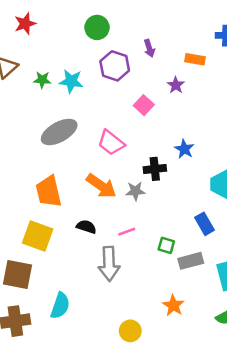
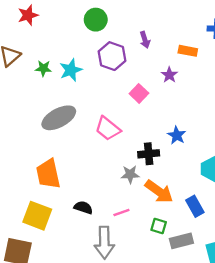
cyan star: (71, 81) -> (71, 70), turned -30
orange arrow: (101, 186) -> (159, 192), moved

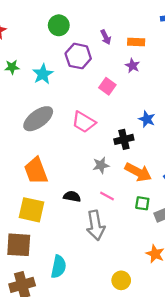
orange rectangle: (188, 51) -> (136, 42), moved
green star: (43, 68) -> (12, 67), moved
gray star: (130, 174) -> (101, 165), moved
pink line: (121, 213) -> (107, 196), turned 56

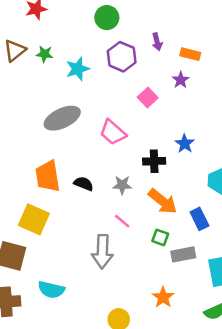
black semicircle: (72, 196) -> (84, 184), moved
cyan semicircle: (59, 267) -> (51, 290), turned 80

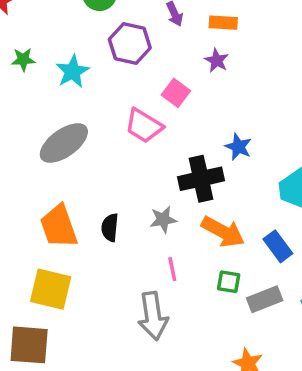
pink trapezoid: (113, 132) -> (144, 126), moved
black cross: (154, 161) -> (201, 179), size x1.4
black semicircle: (84, 184) -> (110, 227), turned -96
pink line: (122, 221) -> (172, 269), turned 49

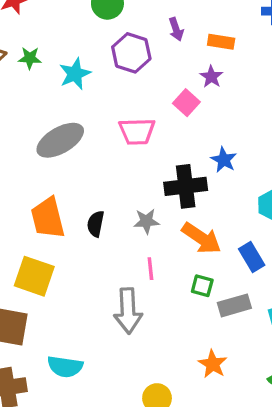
pink square: (176, 93) -> (186, 103), moved
pink trapezoid: (144, 126) -> (137, 131), turned -39

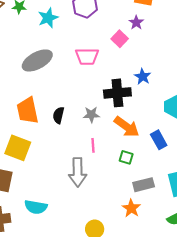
gray rectangle: (234, 305) -> (144, 185), moved

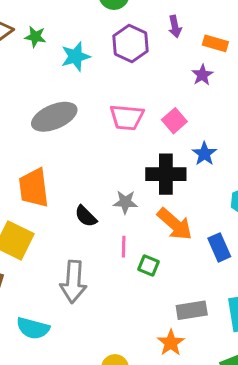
pink square: (120, 39) -> (174, 121), moved
black semicircle: (58, 115) -> (86, 216), moved, turned -63
green square: (126, 157) -> (149, 266), moved
gray arrow: (78, 172) -> (73, 282), moved

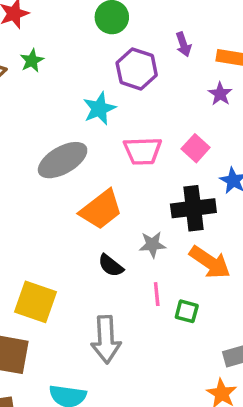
green star: (35, 37) -> (32, 61), moved, turned -30
cyan star: (76, 57) -> (99, 109), moved
orange trapezoid: (34, 188) -> (101, 210), moved, turned -114

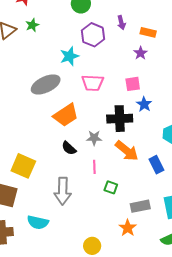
pink square: (196, 148) -> (133, 84), moved, turned 35
green square: (187, 311) -> (111, 187), moved

